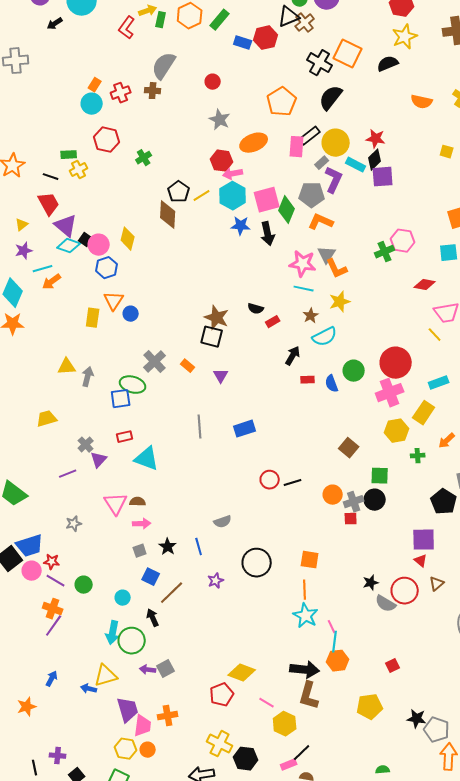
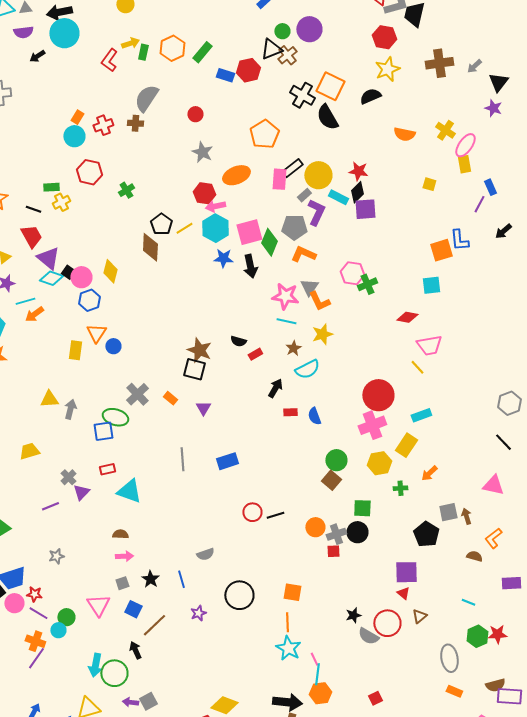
black semicircle: (331, 98) -> (327, 117), moved, turned -68
pink hexagon: (403, 241) -> (352, 273), moved
green circle: (354, 371) -> (336, 460), moved
pink triangle: (116, 504) -> (98, 605), moved
cyan circle: (123, 598) -> (58, 630), moved

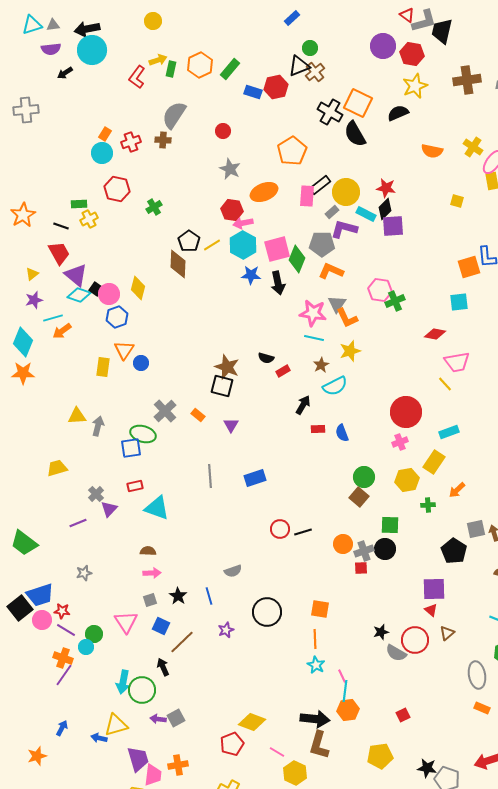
purple circle: (309, 29) -> (383, 46), moved
purple L-shape: (316, 212) -> (344, 229), turned -100
pink cross: (372, 425) -> (400, 442), size x0.6
cyan star: (288, 648) -> (316, 665), size x0.7

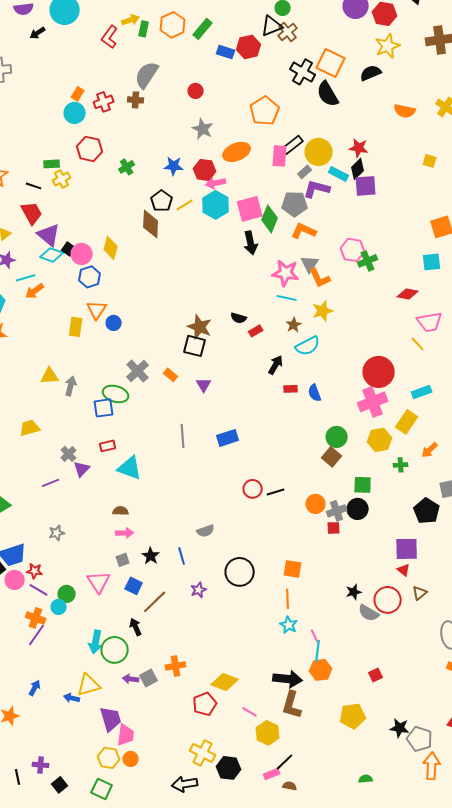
blue star: (251, 275) -> (174, 166), moved
pink cross: (400, 442) -> (373, 402), size x1.8
orange cross: (178, 765) -> (176, 666), moved

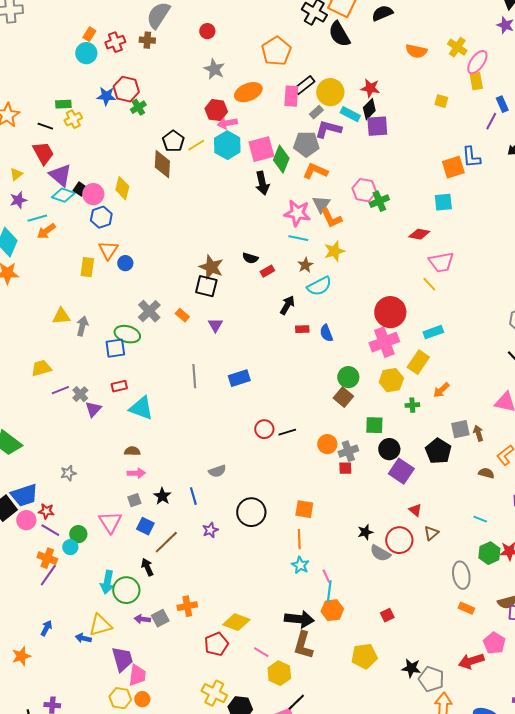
red hexagon: (90, 149) -> (126, 89), moved
blue star: (174, 166) -> (106, 96), moved
purple line: (51, 483) -> (60, 390), moved
black circle: (358, 509) -> (389, 449), moved
purple square: (407, 549) -> (401, 471), moved, turned 35

